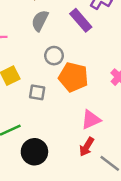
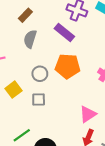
gray circle: (54, 56) -> (40, 74), moved
orange pentagon: (73, 77) -> (67, 66), moved

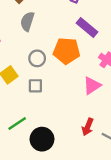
purple rectangle: (64, 33) -> (87, 27), moved
pink triangle: (88, 114) -> (92, 86), moved

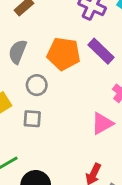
gray semicircle: (27, 21) -> (18, 52), moved
orange pentagon: (67, 51) -> (64, 54), moved

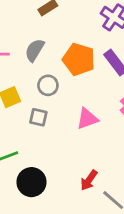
pink triangle: (102, 123) -> (87, 119), moved

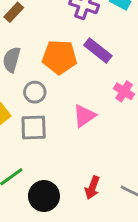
gray square: (38, 117) -> (34, 127), size x1.4
red arrow: (89, 180) -> (92, 188), moved

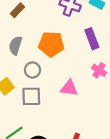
purple rectangle: (98, 50) -> (92, 39), moved, turned 30
pink triangle: (84, 116) -> (69, 88), turned 42

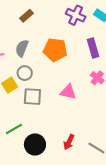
gray circle: (32, 70) -> (25, 73), moved

